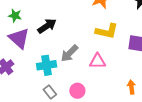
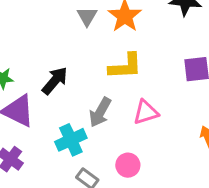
yellow L-shape: (107, 31) -> (125, 66), moved

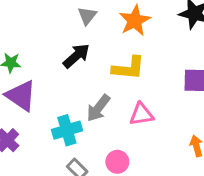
gray triangle: (87, 16) -> (87, 16), moved
black arrow: (55, 81) -> (76, 56), moved

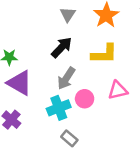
gray arrow: (98, 108) -> (66, 78), moved
pink circle: (117, 162) -> (85, 99), moved

